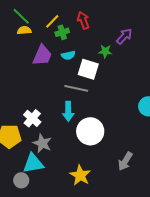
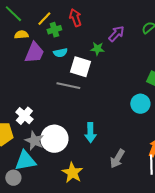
yellow semicircle: (24, 30) -> (21, 35), moved
cyan arrow: (68, 111) -> (90, 133), moved
white circle: (90, 131) -> (54, 139), moved

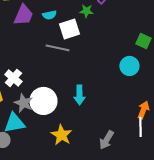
white square: (80, 67) -> (69, 29), turned -35
gray arrow: (117, 159) -> (106, 140), moved

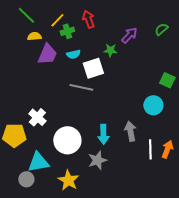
gray star: (23, 103) -> (97, 160), moved, turned 30
white line: (140, 127) -> (150, 149), moved
yellow star: (61, 135) -> (68, 180), moved
gray arrow: (106, 140) -> (130, 131), moved, turned 138

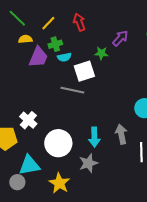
green cross: (67, 31) -> (55, 44), moved

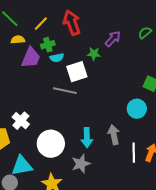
red arrow: (79, 22) -> (72, 23), size x1.4

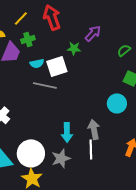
green semicircle: (145, 33) -> (124, 50), moved
cyan semicircle: (57, 58) -> (37, 63), moved
white circle: (51, 144) -> (31, 153), moved
white line: (134, 153) -> (91, 149), moved

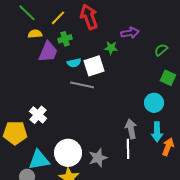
purple arrow: (93, 33) -> (130, 33), turned 36
cyan arrow: (67, 132) -> (157, 132), moved

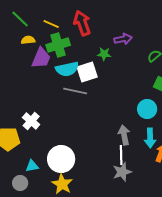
yellow line: (58, 18) -> (51, 24), turned 70
green cross: (65, 39) -> (58, 45), size x1.6
cyan semicircle: (74, 63) -> (67, 69), size x1.6
gray star: (98, 158) -> (122, 172), moved
cyan triangle: (39, 160) -> (32, 166), size x0.6

